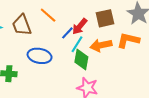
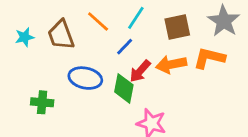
red arrow: (80, 26) -> (140, 71), moved
cyan line: (77, 44) -> (136, 18), moved
green diamond: (81, 59) -> (124, 88), moved

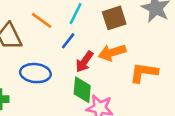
orange L-shape: (209, 58) -> (144, 73), moved
green diamond: (124, 88) -> (82, 90), moved

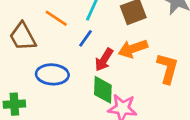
orange L-shape: (144, 73) -> (168, 68), turned 100

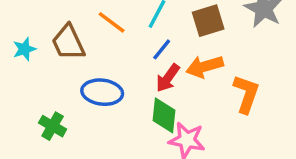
blue line: (86, 38) -> (162, 49), moved
green cross: (14, 104) -> (53, 126), turned 30

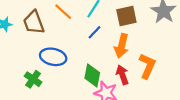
orange arrow: (205, 67) -> (122, 46), turned -65
red arrow: (168, 78) -> (122, 75), moved, turned 120
green cross: (53, 126) -> (33, 79), moved

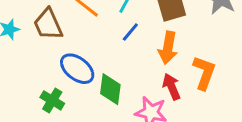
blue ellipse: (53, 57) -> (77, 69), turned 30
green diamond: (92, 75) -> (110, 89), moved

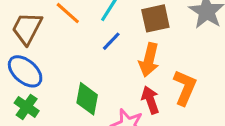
brown trapezoid: (48, 24) -> (27, 28), turned 48
blue ellipse: (77, 69) -> (25, 71), moved

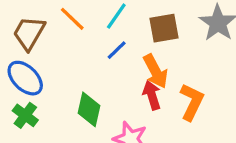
orange arrow: (149, 60) -> (155, 71), turned -44
red arrow: (150, 100) -> (152, 95), moved

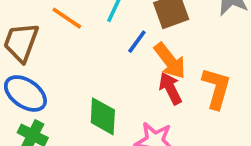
blue line: (117, 50) -> (137, 42), moved

